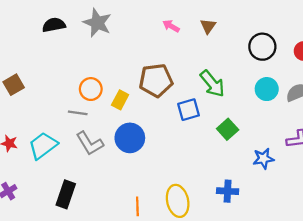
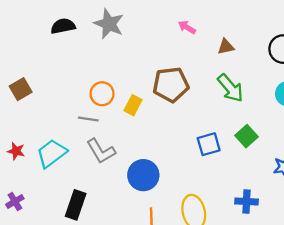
brown triangle: (208, 26) -> (226, 47), moved, turned 42
blue square: (188, 110) -> (209, 144), moved
blue circle: (130, 138) -> (143, 175), moved

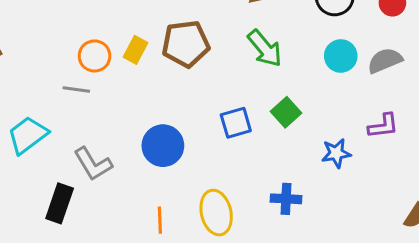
yellow rectangle: (133, 105) -> (136, 50), moved
gray L-shape: (101, 151) -> (93, 164), moved
blue circle: (143, 175) -> (163, 146), moved

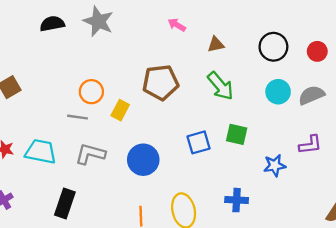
yellow rectangle: (136, 50) -> (120, 110), moved
green square: (286, 112) -> (237, 134), turned -35
cyan trapezoid: (28, 135) -> (41, 152), turned 48
gray L-shape: (93, 164) -> (90, 154), moved, turned 136

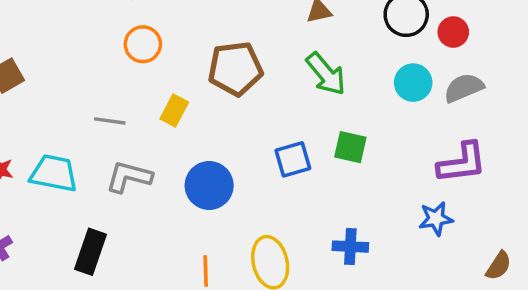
red circle: (317, 51) -> (453, 32), moved
orange circle: (91, 92) -> (143, 44), moved
purple L-shape: (310, 145) -> (462, 163), size x1.4
blue star: (275, 165) -> (436, 219), moved

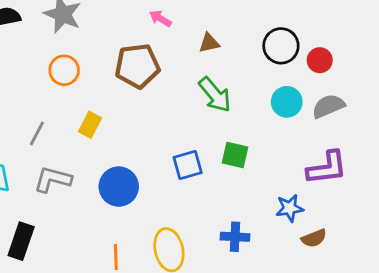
brown pentagon: (235, 69) -> (137, 66), moved
gray line: (110, 121) -> (37, 133), turned -70
blue star: (436, 219) -> (290, 208), moved
brown semicircle: (499, 266) -> (314, 238), moved, turned 35

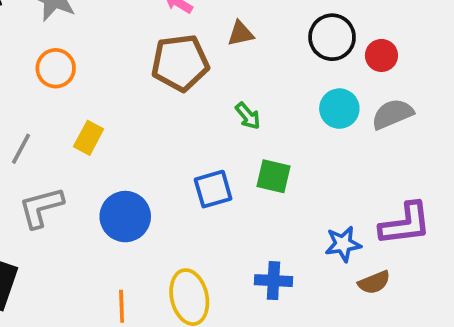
brown pentagon: (137, 66) -> (180, 63), moved
green arrow: (215, 95) -> (248, 116), moved, size x0.6
purple L-shape: (327, 168) -> (405, 224), moved
gray L-shape: (53, 179) -> (41, 207), turned -30

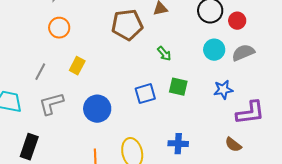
blue star: (343, 244) -> (223, 90), moved
brown semicircle: (374, 282) -> (233, 145), turned 60

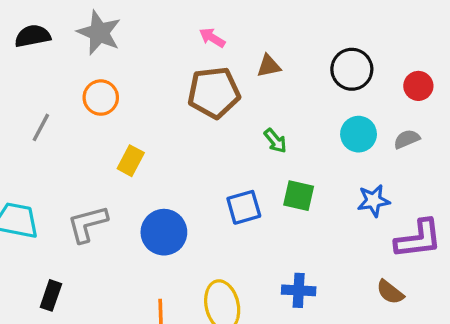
red circle: (237, 21) -> (418, 86), moved
gray semicircle: (243, 53) -> (407, 139), size x0.7
gray line: (40, 72) -> (41, 127), moved
black rectangle: (29, 147) -> (51, 295), size x0.7

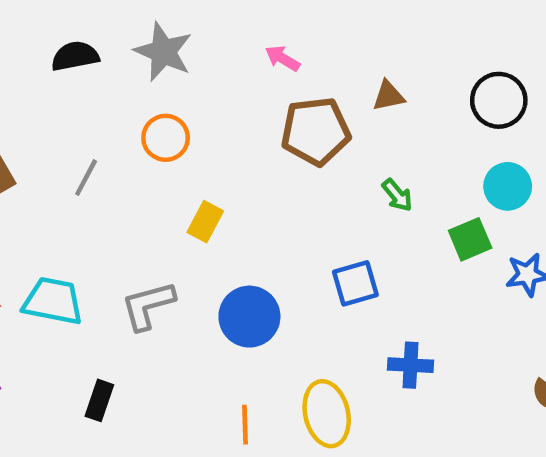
pink arrow: (212, 38) -> (283, 58), moved
green square: (299, 196) -> (470, 239), moved, turned -36
blue cross: (299, 290) -> (411, 365), moved

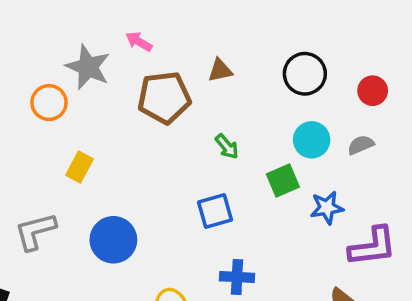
gray star: (163, 52) -> (88, 67), moved
blue square: (355, 283) -> (215, 211), moved

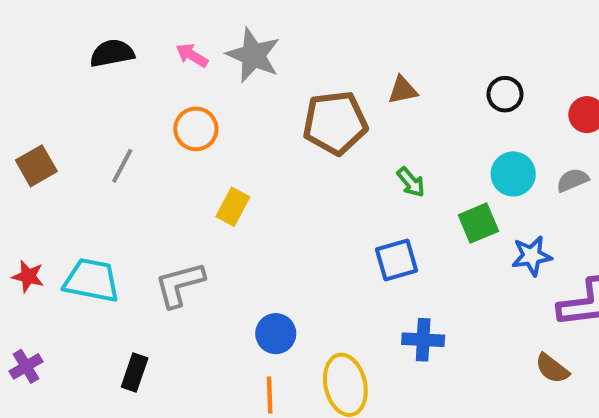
pink arrow: (139, 42) -> (192, 55), moved
gray star: (88, 67) -> (253, 55), moved
black circle: (305, 74) -> (505, 94), size x0.7
blue circle: (113, 240) -> (276, 334), moved, size x0.7

